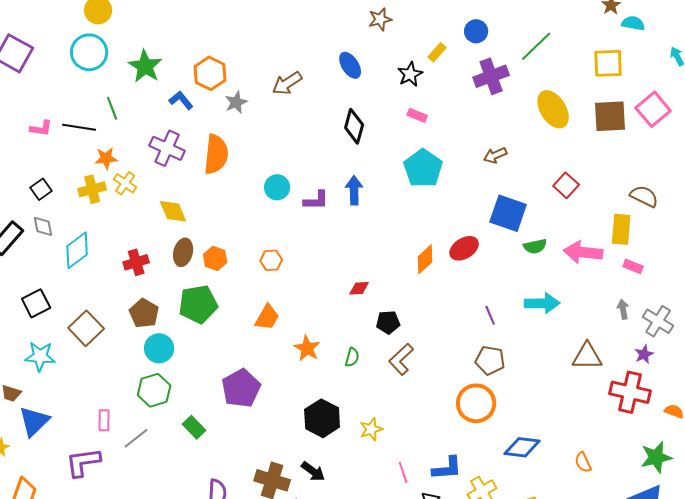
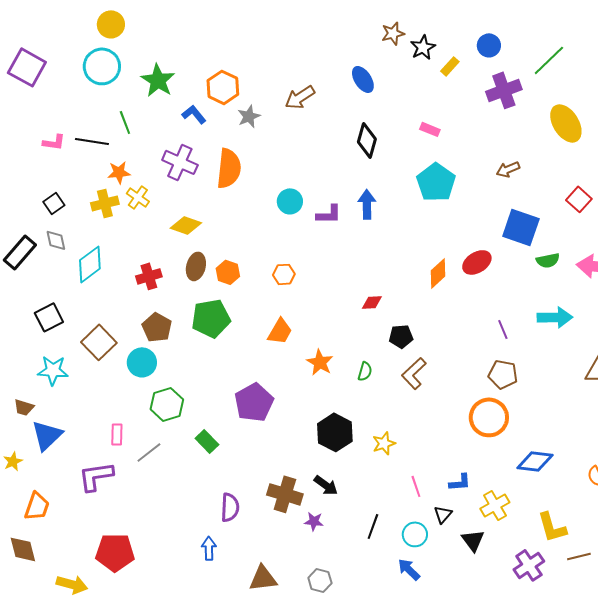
black star: (410, 74) -> (423, 47), moved
yellow diamond: (173, 211) -> (186, 225), turned -48
cyan circle: (159, 348) -> (142, 362), moved
blue L-shape: (447, 468) -> (460, 482), size x0.7

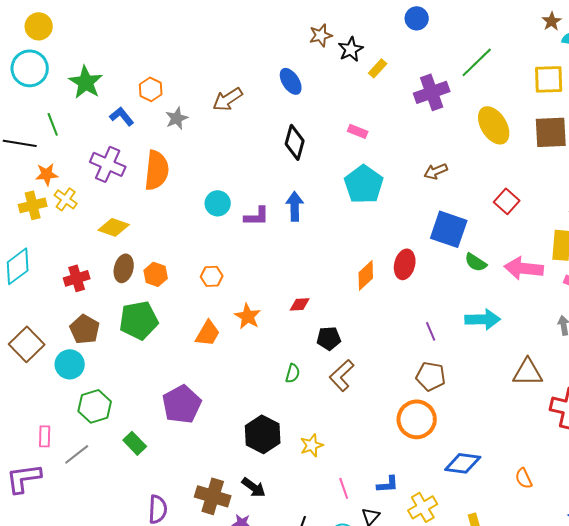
blue circle: (489, 45) -> (417, 18), moved
orange hexagon: (223, 87) -> (151, 89), size x0.7
green semicircle: (548, 260) -> (476, 262), turned 45
red ellipse: (477, 262) -> (405, 264), turned -44
orange star: (320, 362) -> (248, 316), moved

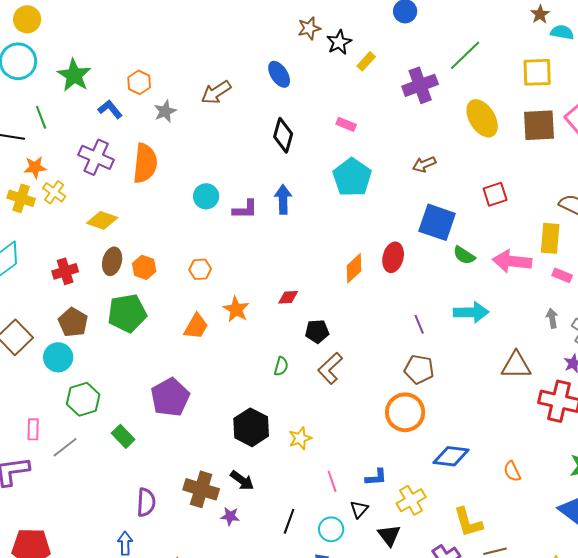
red square: (507, 201) -> (495, 194), turned 30
yellow cross: (33, 205) -> (21, 198), turned 32

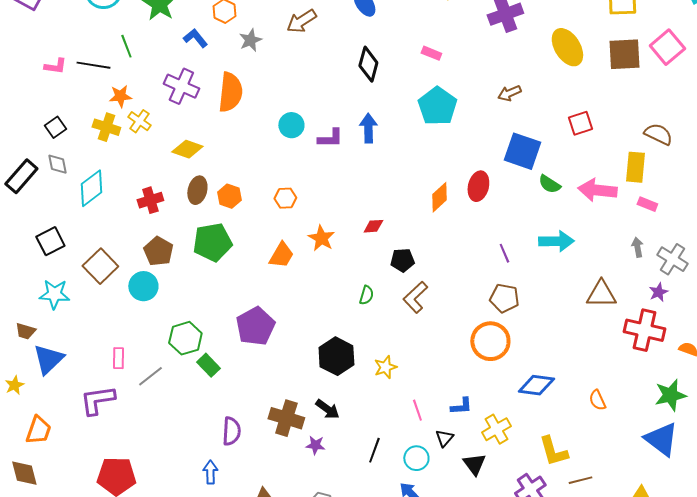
green hexagon: (83, 399) -> (185, 338), moved

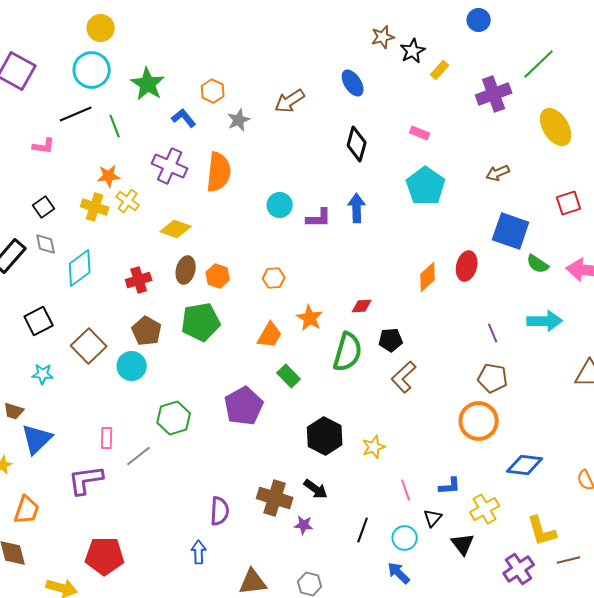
black line: (93, 65) -> (76, 114), moved, turned -32
cyan star: (54, 294) -> (43, 374), size x0.7
green semicircle: (366, 295) -> (348, 352), moved, size x2.0
green rectangle: (208, 365) -> (289, 376), moved

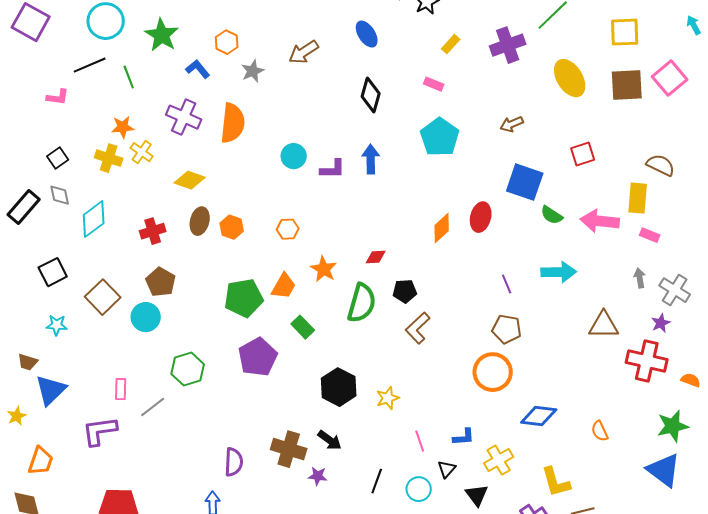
yellow rectangle: (440, 70) -> (451, 44), moved
green pentagon: (201, 322) -> (244, 298), moved

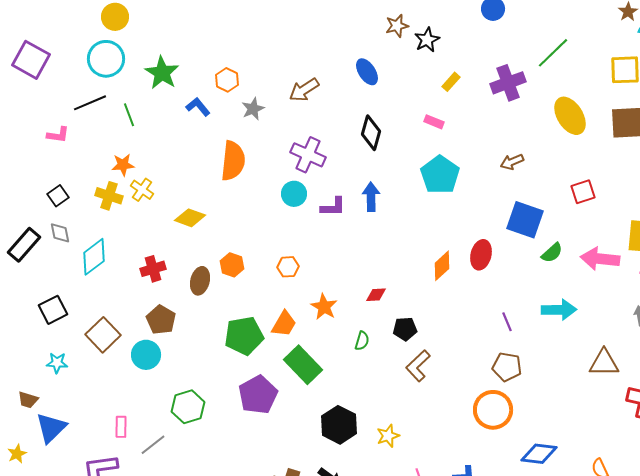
purple cross: (184, 117) -> (308, 155), moved
green semicircle: (552, 215) -> (552, 253), turned -75
brown ellipse: (200, 221) -> (200, 281), moved
green semicircle: (362, 303) -> (362, 341), size x0.5
green rectangle: (303, 327) -> (303, 365), size x1.6

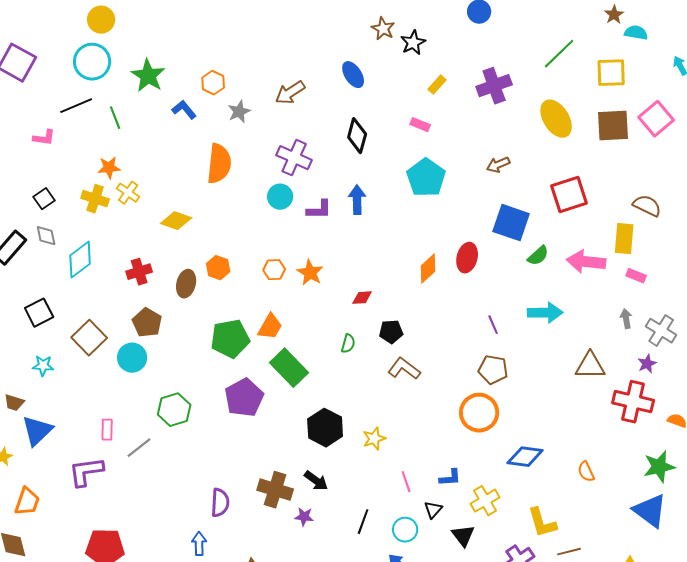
brown star: (397, 26) -> (383, 29), turned -30
green line: (553, 53) -> (559, 54), moved
red square: (583, 192) -> (569, 195), size x1.5
orange star: (324, 307) -> (310, 273), moved
brown L-shape: (418, 366) -> (404, 369), turned 80

